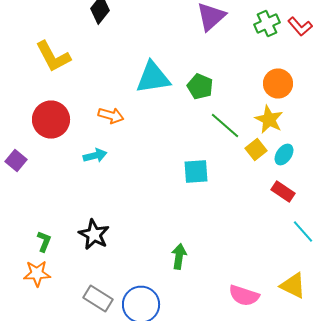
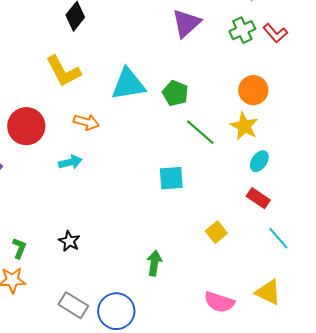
yellow L-shape: (53, 56) -> (63, 71), moved
yellow square: (256, 150) -> (216, 232), moved
black star: (94, 234) -> (69, 241), size x0.7

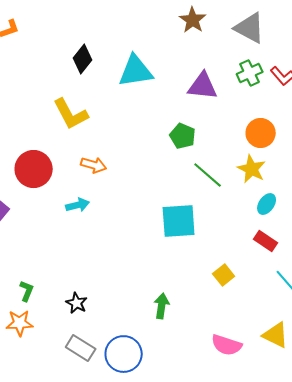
purple triangle: (186, 23) -> (203, 86), moved, turned 48
cyan triangle: (128, 84) -> (136, 71), moved
cyan square: (171, 178) -> (179, 221), size x1.4
black star: (69, 241) -> (77, 303), moved

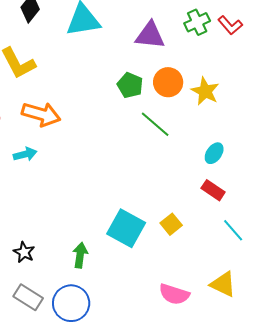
orange circle: (261, 133) -> (168, 82), moved
orange arrow: (94, 165) -> (41, 114), size x1.5
yellow star: (252, 169) -> (205, 91), moved
cyan square: (179, 221) -> (126, 228), moved, turned 33
green arrow: (162, 306) -> (80, 255), moved

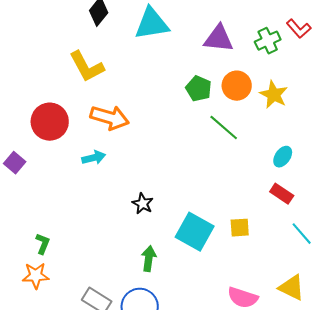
green cross: (197, 22) -> (268, 41), moved
yellow square: (171, 224) -> (240, 228), turned 35
black star: (24, 252) -> (143, 204), moved

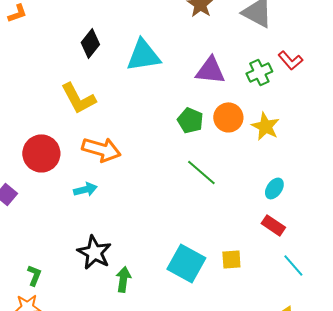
green line: (224, 128) -> (201, 172), moved
black star: (143, 204) -> (94, 252), moved, size x1.6
green arrow: (149, 259) -> (123, 279), moved

